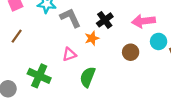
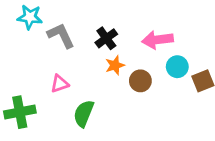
orange star: (92, 38) -> (115, 65), moved
green cross: (39, 76) -> (20, 112), turned -35

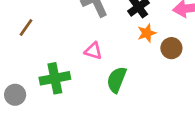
pink triangle: (60, 84) -> (93, 51), turned 36

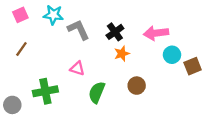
brown circle: (171, 48) -> (137, 86), moved

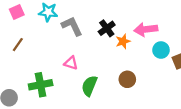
orange star: (122, 54) -> (123, 41), moved

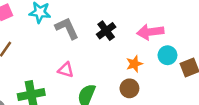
orange star: (123, 41) -> (134, 64), moved

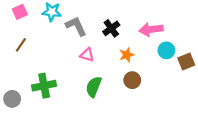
orange star: (134, 64) -> (127, 55), moved
pink triangle: (66, 70) -> (87, 55), moved

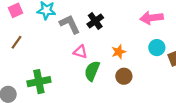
black cross: (111, 28) -> (95, 21), moved
pink arrow: (151, 29) -> (152, 18), moved
green semicircle: (94, 87) -> (92, 71), moved

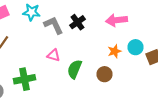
pink arrow: (152, 18) -> (116, 20), moved
pink triangle: (80, 52) -> (54, 55), moved
orange star: (119, 52) -> (114, 51), moved

